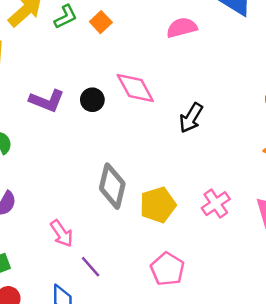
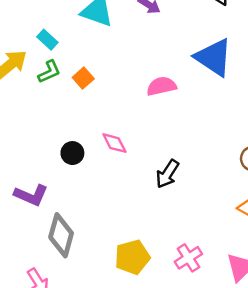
pink diamond: (135, 88) -> (114, 143), size x0.7
purple L-shape: (47, 101) -> (31, 195), moved
gray diamond: (112, 186) -> (61, 235), moved

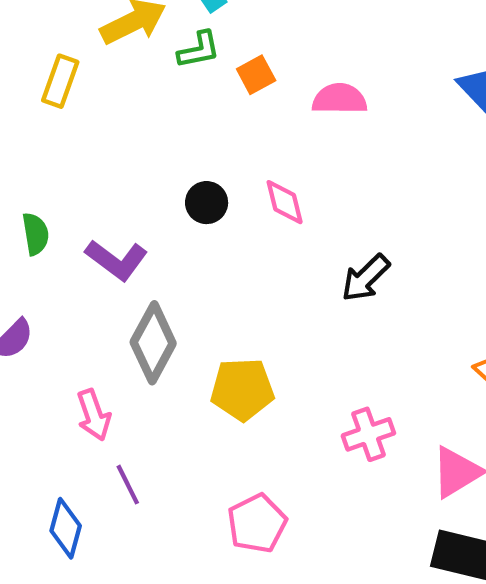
pink semicircle: (162, 86) -> (340, 99), moved
yellow pentagon: (132, 257) -> (242, 389), moved

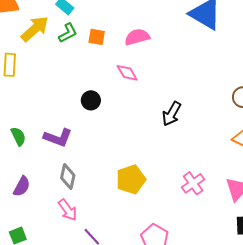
orange square: (256, 75) -> (97, 37), turned -36
pink diamond: (285, 202) -> (127, 73), moved
gray diamond: (153, 343) -> (68, 177), moved, size x0.7

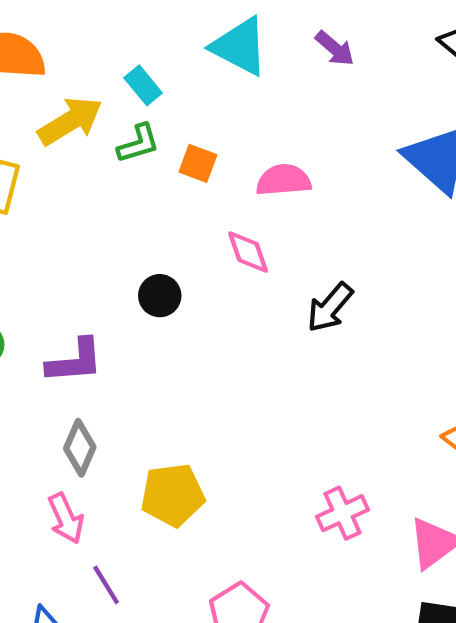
black arrow: (172, 114) -> (330, 307), moved
purple L-shape: (58, 138) -> (75, 361), turned -36
yellow pentagon: (131, 179) -> (173, 495), moved

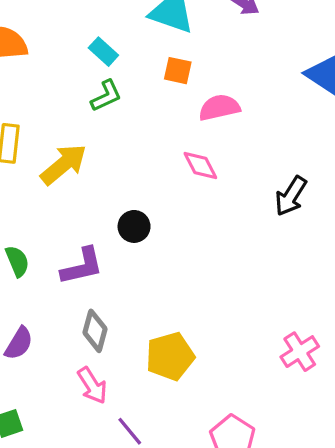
yellow arrow: (70, 121) -> (64, 164), moved
orange square: (198, 163) -> (178, 71), moved
black circle: (160, 296) -> (134, 226), moved
black arrow: (330, 307) -> (291, 196), moved

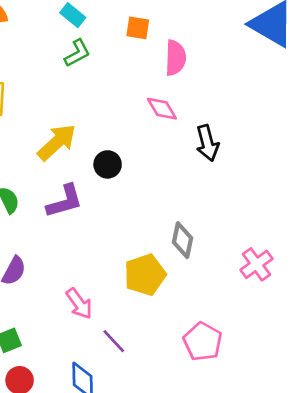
pink semicircle: (219, 108) -> (175, 58), turned 108
yellow arrow: (64, 164) -> (57, 142), moved
black arrow: (291, 196) -> (207, 143), moved, turned -44
gray diamond: (95, 331) -> (182, 240), moved

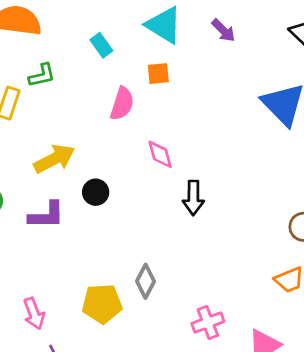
orange square: (138, 28) -> (158, 74), turned -30
green L-shape: (77, 53) -> (42, 75), moved
pink semicircle: (175, 58) -> (122, 104), moved

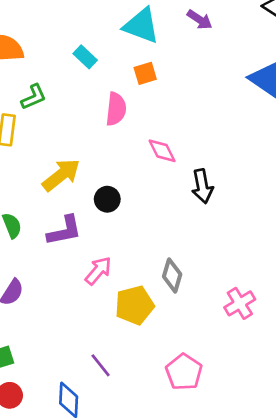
pink arrow: (34, 314) -> (98, 271), moved, turned -108

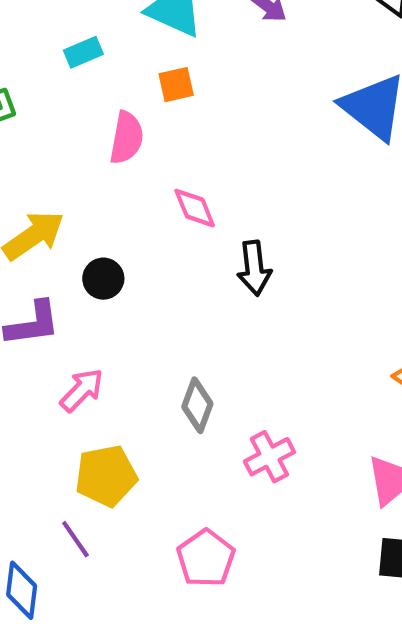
cyan rectangle: (85, 57) -> (83, 52), turned -70
pink cross: (240, 303) -> (269, 457), moved
yellow pentagon: (134, 305) -> (106, 476), moved

